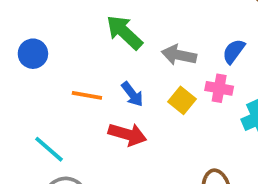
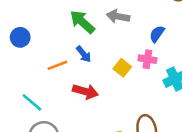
gray arrow: (179, 55) -> (118, 16), moved
blue arrow: (132, 94) -> (84, 54), moved
orange line: (87, 95) -> (57, 65), turned -30

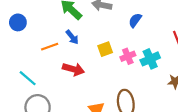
pink cross: (147, 59) -> (128, 56), moved, turned -32
yellow square: (122, 68) -> (105, 49), turned 32

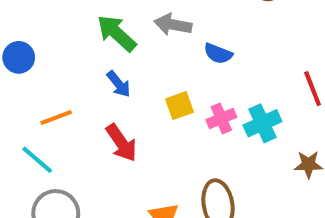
blue semicircle: (135, 20) -> (218, 54), moved, turned -104
orange line: (50, 47) -> (56, 118), moved
red arrow: (73, 69) -> (121, 143), turned 40

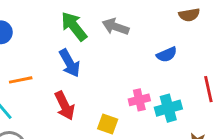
blue semicircle: (218, 54) -> (167, 55), moved, turned -54
blue arrow: (119, 84) -> (70, 63), size x1.4
yellow square: (179, 106) -> (108, 124), moved, turned 30

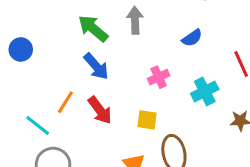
gray arrow: (115, 27) -> (135, 20), turned 80
orange line: (21, 80) -> (65, 102), moved, turned -35
pink cross: (139, 100) -> (159, 77), moved

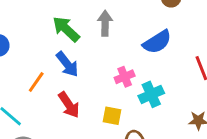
blue semicircle: (192, 38) -> (157, 42), size x1.5
cyan cross: (205, 91) -> (151, 94), moved
orange line: (65, 102) -> (36, 82), moved

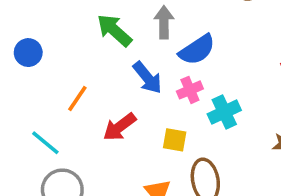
blue semicircle: (157, 42) -> (197, 50), moved
blue arrow: (67, 64) -> (147, 78), moved
red arrow: (69, 105) -> (120, 127), turned 88

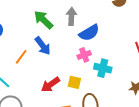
blue arrow: (147, 78) -> (43, 46), moved
cyan cross: (224, 112) -> (103, 68), turned 36
red arrow: (120, 127) -> (50, 85), moved

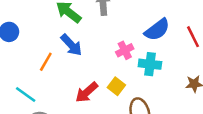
blue semicircle: (89, 33) -> (157, 30), moved
yellow square: (74, 82) -> (116, 86), turned 32

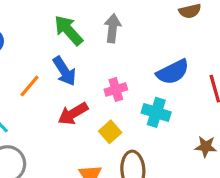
pink cross: (125, 50) -> (116, 90), moved
red arrow: (87, 92) -> (73, 114), moved

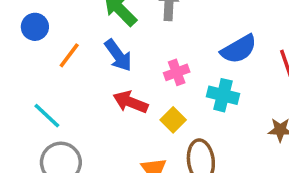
orange line: (30, 86) -> (69, 55), moved
red arrow: (73, 114) -> (130, 102), turned 56

